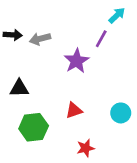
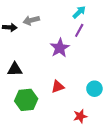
cyan arrow: (117, 15) -> (79, 12), moved
gray arrow: (40, 39) -> (31, 20), moved
red star: (86, 148) -> (80, 116), moved

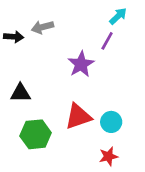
cyan arrow: (79, 12) -> (118, 16), moved
red triangle: (58, 87) -> (78, 116), size x1.5
cyan circle: (94, 89) -> (111, 122), moved

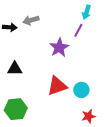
cyan arrow: (118, 16) -> (86, 12), turned 152
green hexagon: (36, 134) -> (16, 109), moved
red star: (108, 156) -> (89, 116), moved

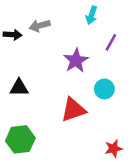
cyan arrow: (86, 12) -> (91, 15), moved
purple line: (78, 30) -> (111, 42), moved
cyan circle: (81, 90) -> (104, 89), moved

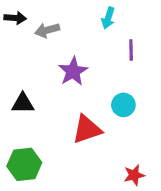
black arrow: (13, 35) -> (15, 18), moved
purple line: (111, 42) -> (131, 50), turned -30
purple star: (76, 61) -> (73, 71), moved

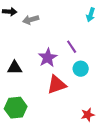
cyan arrow: (108, 18) -> (91, 15), moved
purple line: (131, 50) -> (72, 47), moved, turned -32
purple star: (73, 71) -> (48, 58), moved

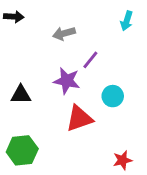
gray arrow: (31, 20) -> (64, 33), moved
purple line: (72, 47) -> (90, 60), moved, turned 72
purple star: (48, 58) -> (67, 81), turned -30

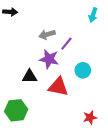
gray arrow: (64, 33) -> (47, 34), moved
black triangle: (21, 95) -> (30, 76), moved
red triangle: (79, 118) -> (58, 87), turned 30

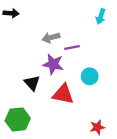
purple line: (66, 44) -> (72, 48), turned 40
black triangle: (30, 76) -> (32, 83), turned 49

